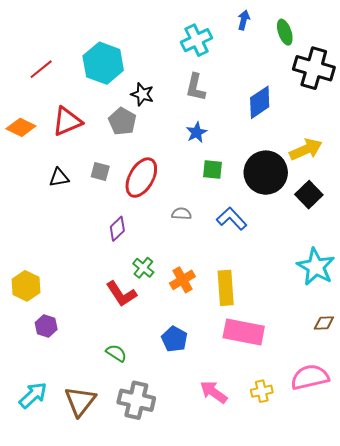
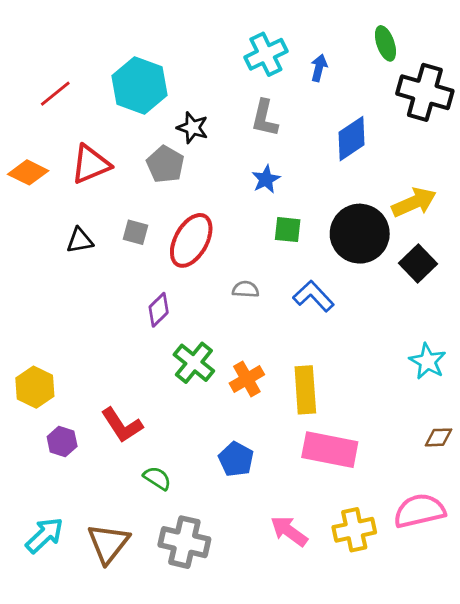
blue arrow: (244, 20) -> (319, 68), moved
cyan star: (316, 267) -> (428, 361), size x0.7
green cross: (143, 268) -> (194, 363), size x1.4
red L-shape: (121, 294) -> (122, 425), moved
yellow cross: (262, 391) -> (354, 530), size x1.4

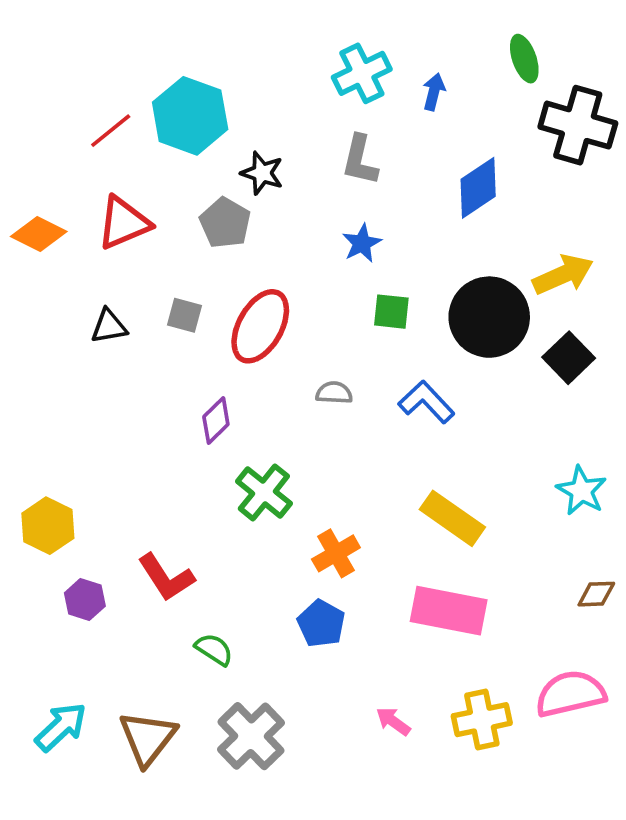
red line: (55, 94) -> (111, 131), moved
orange cross: (247, 379) -> (336, 553), moved
yellow rectangle: (305, 390) -> (452, 518), moved, turned -51
pink arrow: (289, 531) -> (393, 721), size x0.7
gray cross: (184, 542) -> (251, 736), turned 33

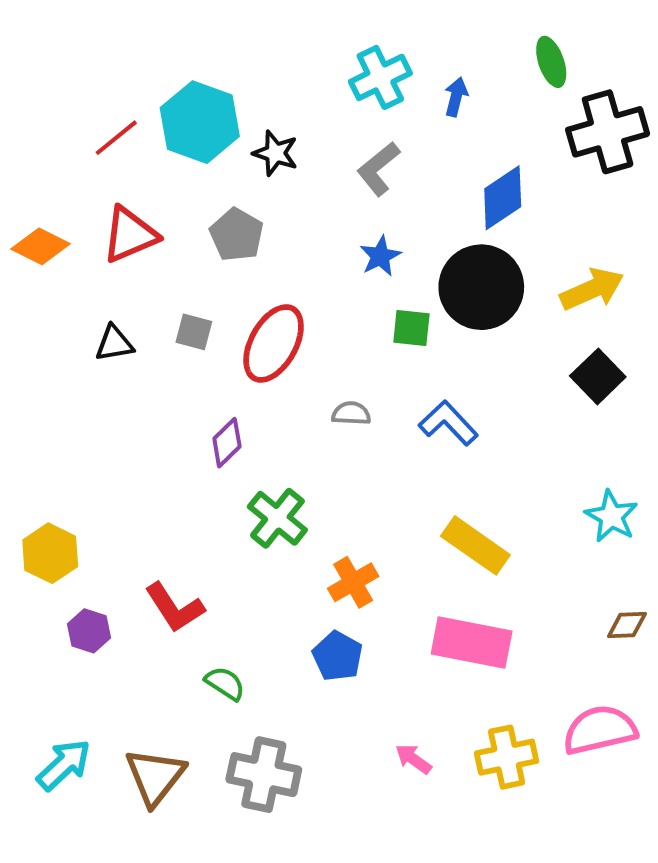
black cross: (578, 125) -> (608, 132), turned -32
gray L-shape: (360, 160) -> (378, 169), turned 38
black star: (262, 173) -> (275, 153), moved
black circle: (489, 317) -> (481, 287), moved
gray cross: (251, 736) -> (264, 775), turned -34

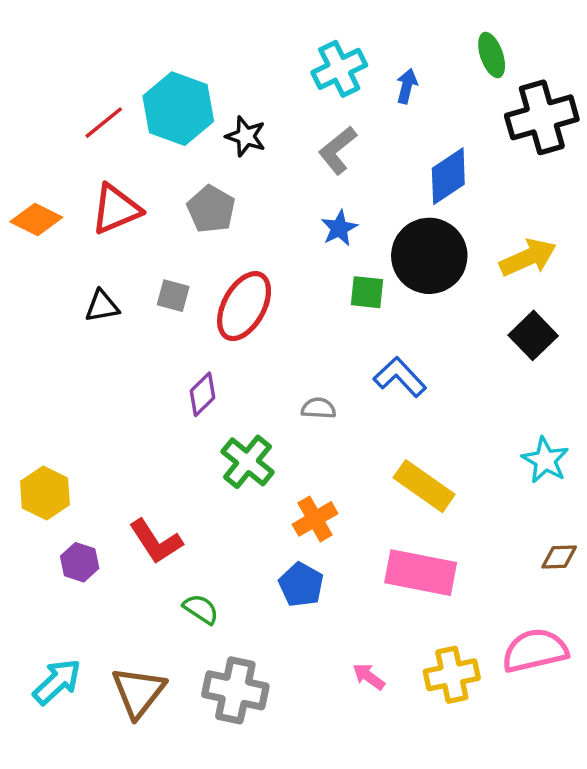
gray semicircle: (351, 413) -> (318, 408), moved

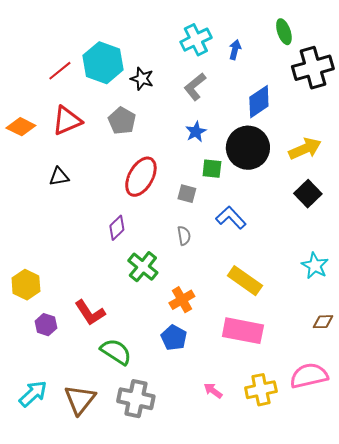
gray square: (173, 296) -> (187, 194), moved
gray semicircle: (318, 408) -> (184, 236), turned 78
green semicircle: (201, 609) -> (116, 352), size x1.5

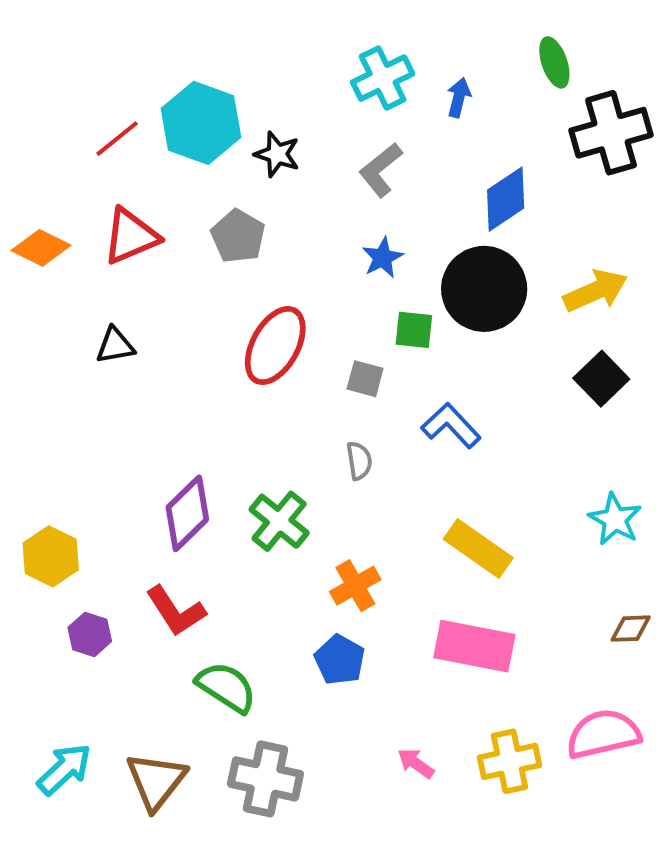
purple diamond: (117, 228) -> (187, 513), moved, size x1.5

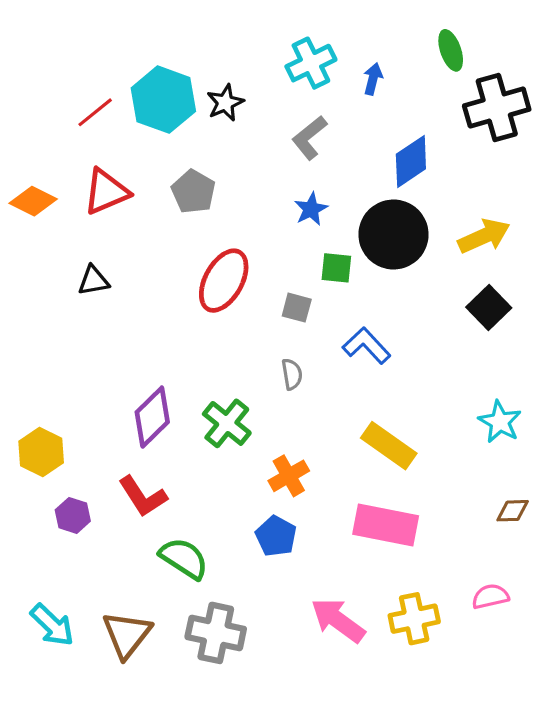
black star: (277, 154) -> (225, 103), moved, turned 30
pink semicircle: (603, 734) -> (490, 596), size x0.6
pink arrow: (416, 763) -> (338, 620), size x1.8
cyan arrow: (64, 769) -> (52, 625), turned 87

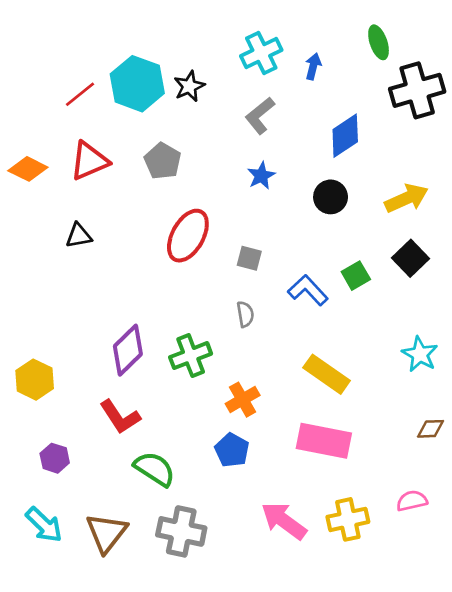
black circle: (394, 235) -> (331, 197), size x0.6
green square: (336, 268) -> (356, 276), moved, turned -36
green cross: (227, 423) -> (191, 356), turned 30
purple hexagon: (73, 515) -> (55, 458), moved

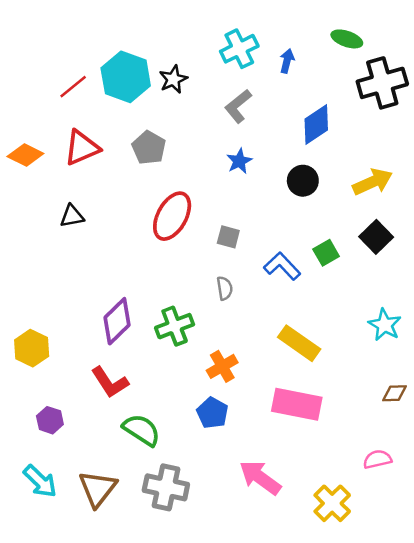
green ellipse: (379, 42) -> (347, 39), turned -52
yellow cross: (348, 519) -> (332, 503), moved, turned -33

